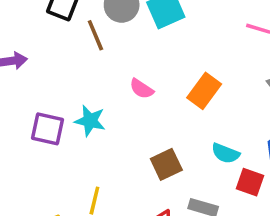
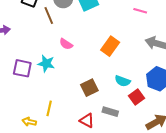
pink semicircle: (142, 89) -> (66, 44), moved
red square: (250, 182) -> (136, 97), turned 35

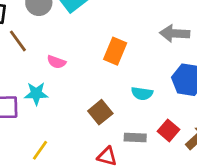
brown line: (49, 15) -> (18, 41), moved
red square: (136, 97) -> (168, 130), moved
yellow line: (49, 108) -> (40, 150), moved, turned 35

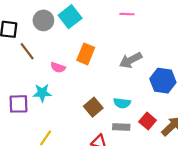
gray arrow: (175, 33) -> (131, 60), moved, turned -30
orange rectangle: (115, 51) -> (86, 54), moved
cyan semicircle: (142, 93) -> (122, 103), moved

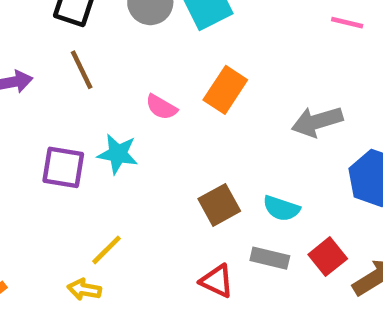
pink line: (127, 14) -> (347, 23), moved
brown line: (27, 51) -> (82, 70), moved

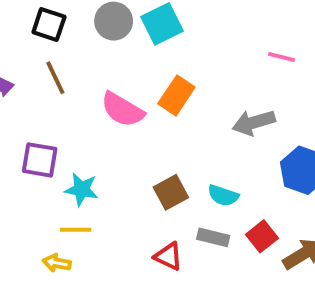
pink line: (347, 23) -> (282, 57), moved
pink semicircle: (161, 107) -> (122, 110), size x1.6
cyan star: (118, 154) -> (82, 189), moved
yellow line: (106, 250) -> (76, 230), turned 44

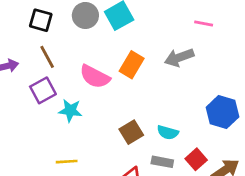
pink line: (282, 57) -> (204, 24), moved
gray arrow: (254, 122) -> (179, 57), moved
purple square: (40, 160) -> (43, 90), moved, turned -35
cyan star: (82, 189) -> (70, 110), moved

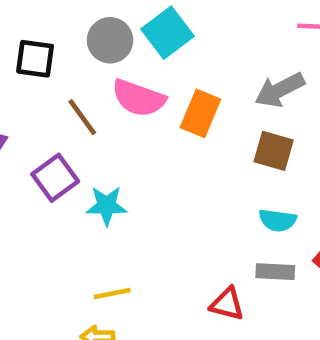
brown line: (47, 57) -> (82, 117), moved
pink semicircle: (95, 77) -> (139, 98), moved
brown square: (131, 132) -> (274, 151), moved, turned -35

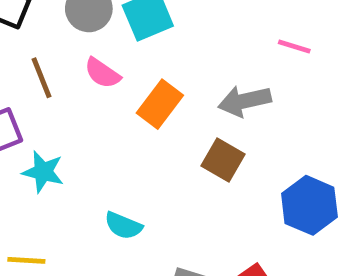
pink semicircle: (139, 98) -> (102, 73), size x0.7
cyan semicircle: (278, 220) -> (123, 226), moved

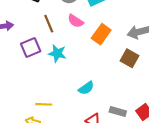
cyan star: (43, 172) -> (57, 53), moved
cyan semicircle: (123, 226) -> (86, 88), turned -56

